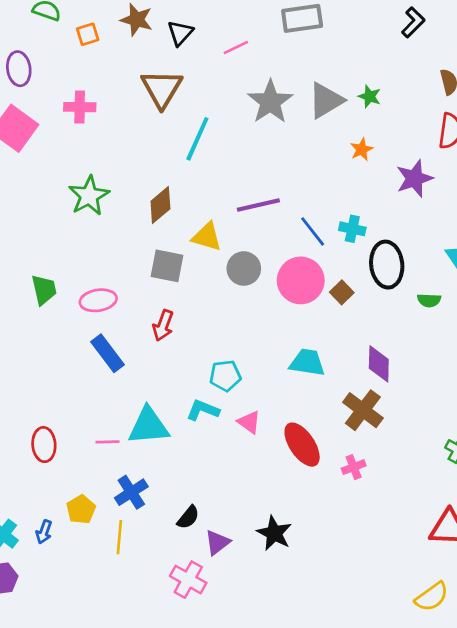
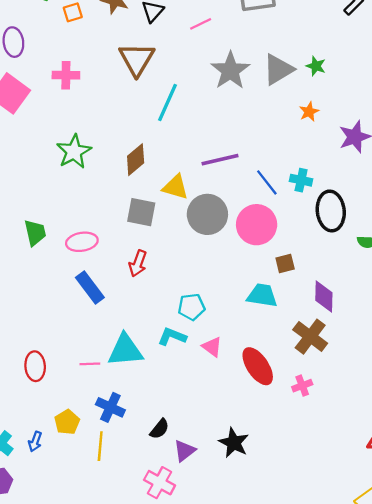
gray circle: (244, 269) -> (207, 214), size x1.4
brown square: (342, 292) -> (285, 263), moved, turned 30
blue cross: (131, 492) -> (110, 407), turned -32

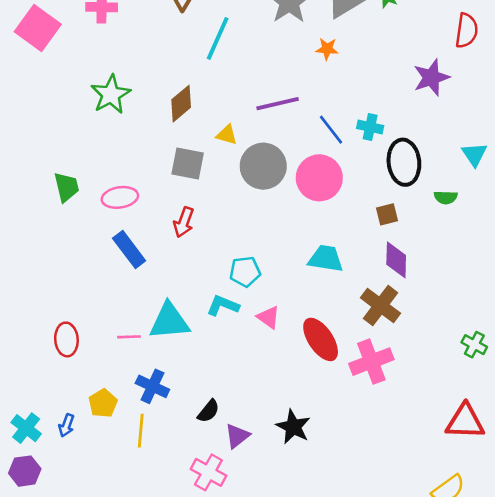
orange star: (309, 112) -> (327, 49), moved, turned 30
yellow triangle: (175, 187) -> (227, 135), size x0.7
brown square: (285, 263) -> (387, 214), moved
pink cross: (302, 386) -> (371, 362), size x1.8

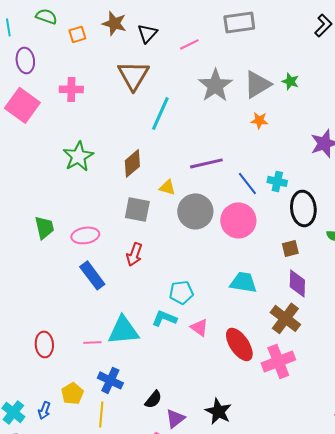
orange star: (327, 49) -> (259, 120), moved

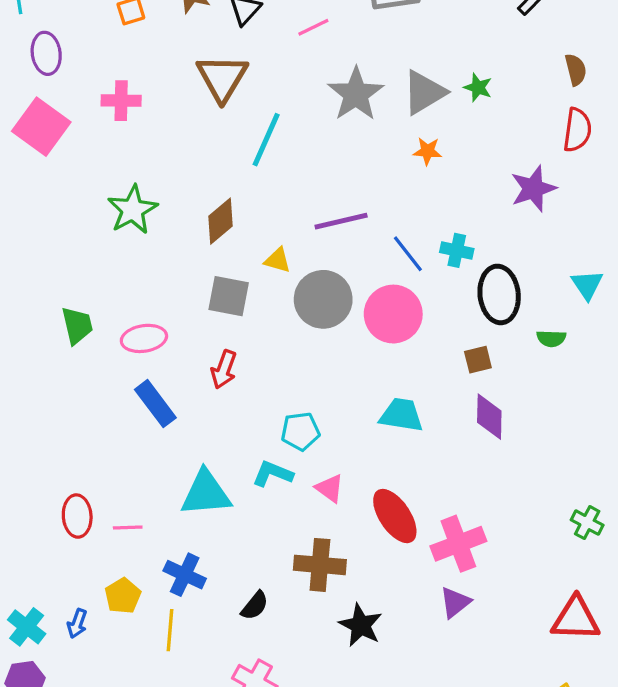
brown cross: (285, 318) -> (320, 565), moved, turned -32
pink line: (92, 342) -> (128, 527), moved
purple triangle: (175, 418) -> (455, 602), moved

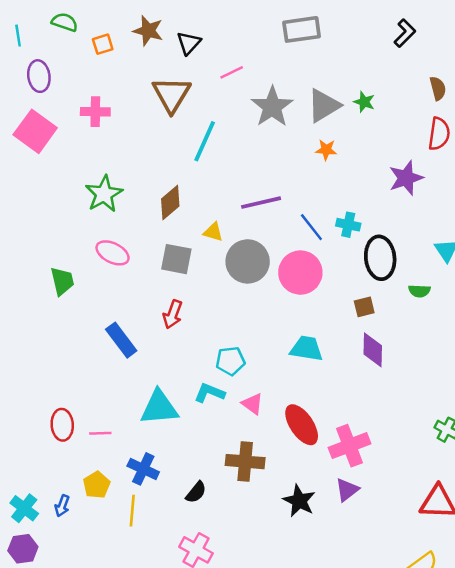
pink line: (313, 27) -> (232, 72), moved
pink ellipse: (144, 338) -> (113, 253), moved, turned 36
black star: (361, 625) -> (299, 501), moved

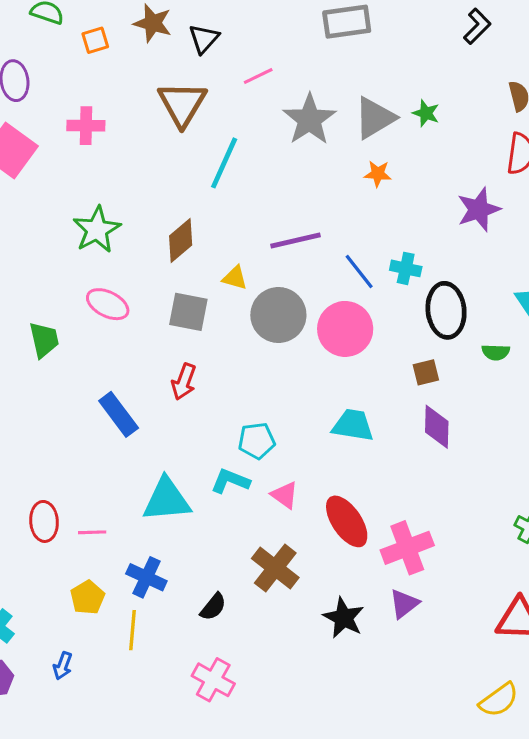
brown cross: (245, 462) -> (275, 568), turned 33
blue arrow: (62, 506) -> (63, 666), moved

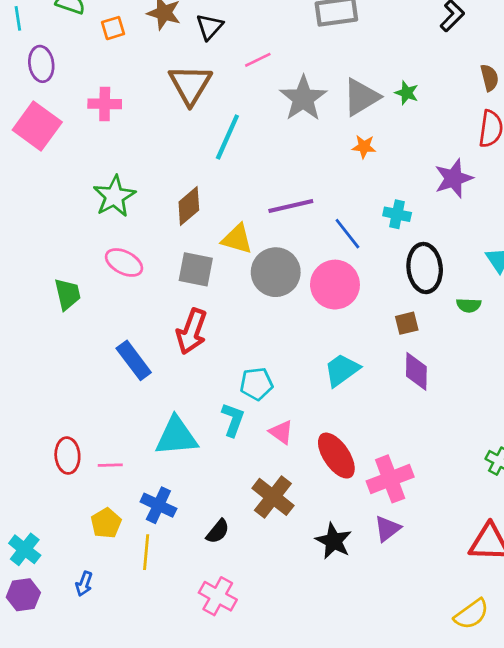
cyan cross: (406, 268) -> (397, 214), moved
yellow triangle: (235, 278) -> (237, 239), size x1.4
red arrow: (184, 382) -> (192, 331), size x1.4
cyan trapezoid: (353, 425) -> (342, 370), turned -45
cyan L-shape: (230, 481) -> (233, 420), turned 88

